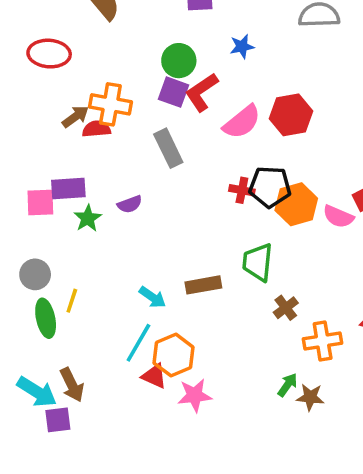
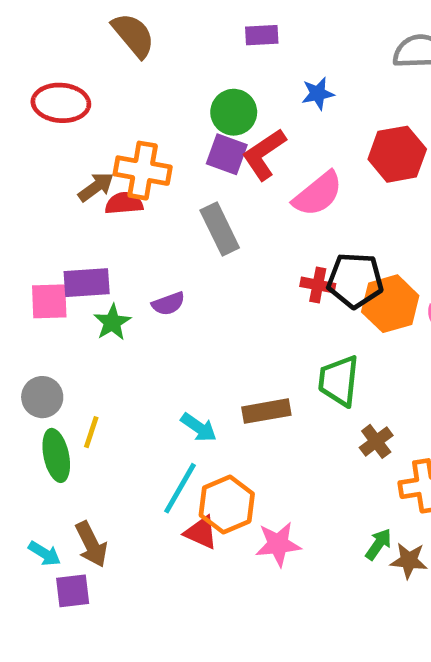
red hexagon: (291, 115) -> (397, 154), moved
cyan arrow: (37, 392) -> (45, 554), size x0.6
pink star: (195, 395) -> (278, 544), moved

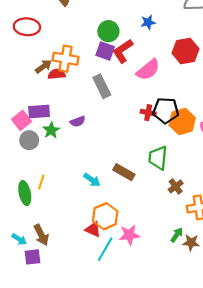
pink square: (49, 301) -> (21, 120), turned -36
gray circle: (42, 397) -> (29, 140), moved
brown rectangle: (266, 411) -> (124, 172), turned 40
cyan line: (180, 488) -> (105, 249), moved

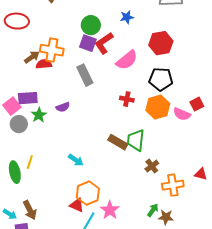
black pentagon: (166, 110) -> (161, 79), moved
brown rectangle: (124, 172) -> (118, 142), moved
pink star: (129, 235) -> (110, 210), turned -30

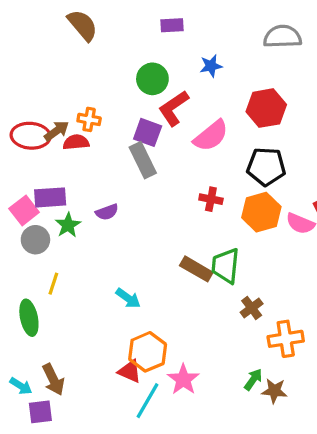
red ellipse: (17, 21) -> (31, 136), moved
purple square: (88, 43) -> (148, 132), moved
orange cross: (52, 50) -> (89, 119), size x0.6
yellow line: (30, 162) -> (53, 284), moved

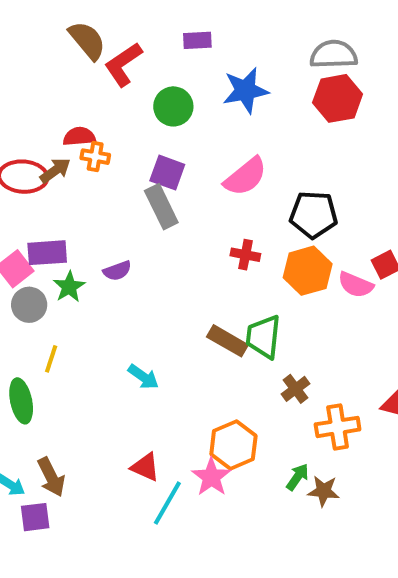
blue star: (211, 66) -> (245, 90), size x1.6
red L-shape: (174, 108) -> (123, 64), moved
red hexagon: (266, 108) -> (338, 98), moved
red semicircle: (76, 142) -> (79, 137), moved
orange hexagon: (148, 352) -> (233, 445), moved

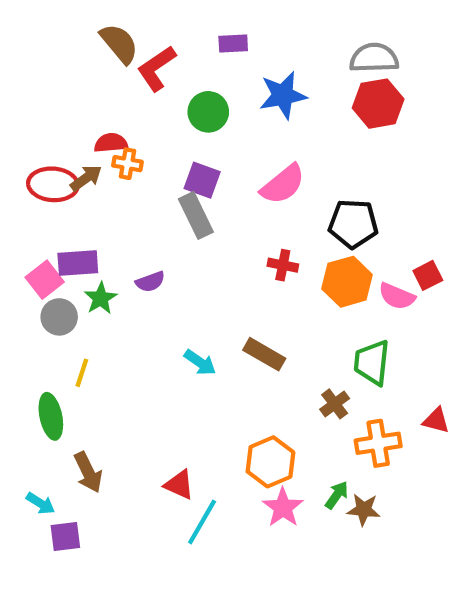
green trapezoid: (263, 337) -> (372, 362), moved
cyan arrow: (143, 377) -> (200, 362), moved
brown arrow: (51, 477) -> (88, 472), moved
pink star: (211, 477) -> (283, 507), moved

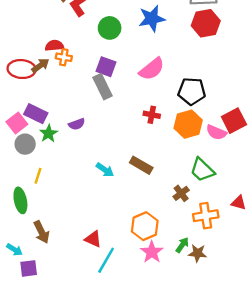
purple rectangle: (78, 263) -> (36, 114), turned 30
red square: (428, 275) -> (234, 121), size x1.5
green trapezoid: (372, 362) -> (202, 170), turned -52

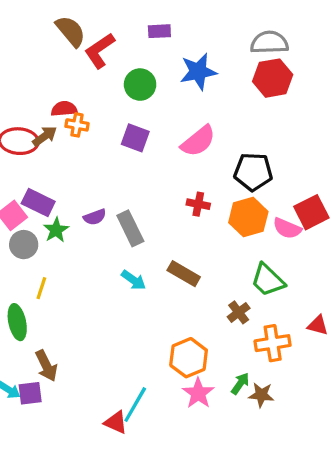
gray rectangle: (103, 87) -> (130, 228), moved
red triangle: (93, 239) -> (116, 422), moved
purple square: (29, 268) -> (30, 393), moved

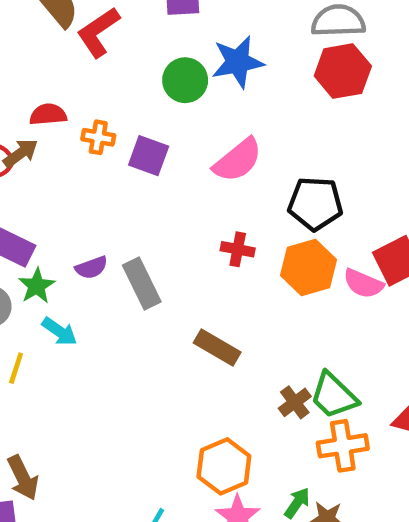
green circle: (140, 85) -> (185, 80), moved
orange cross: (77, 125) -> (98, 137), moved
cyan arrow: (134, 280) -> (59, 332), moved
green trapezoid: (268, 280) -> (334, 396), moved

